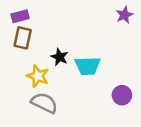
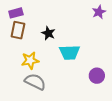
black star: (60, 57) -> (48, 33), moved
yellow star: (38, 76) -> (30, 60), turned -30

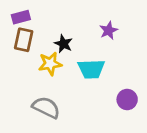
purple star: (99, 12) -> (109, 30), moved
yellow star: (30, 60) -> (50, 64), moved

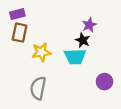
black star: (63, 44) -> (83, 40), moved
gray semicircle: (46, 107) -> (38, 88), turned -105

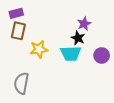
purple circle: (104, 82) -> (102, 55), moved
gray semicircle: (38, 88) -> (21, 83), moved

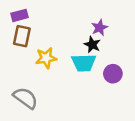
purple circle: (102, 55) -> (113, 74), moved
gray semicircle: (21, 83) -> (25, 98), turned 115

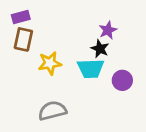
gray semicircle: (25, 98) -> (52, 111), moved, turned -50

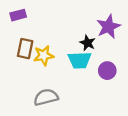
purple star: (108, 30) -> (108, 27), moved, size x1.5
brown rectangle: (23, 39) -> (25, 49), moved

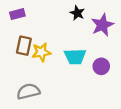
black star: (88, 43) -> (77, 13), moved
gray semicircle: (46, 97) -> (28, 91), moved

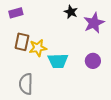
cyan trapezoid: (75, 57) -> (58, 61), moved
gray semicircle: (28, 91) -> (26, 84), turned -75

